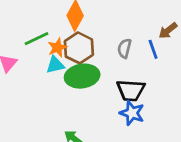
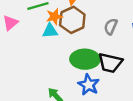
green ellipse: (82, 76) -> (85, 59), moved
blue star: (132, 113) -> (89, 85), moved

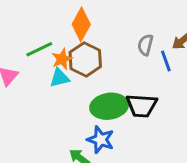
gray semicircle: (111, 27) -> (145, 45), moved
blue star: (89, 85) -> (101, 140), moved

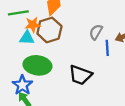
green ellipse: (109, 106) -> (37, 65), moved
blue star: (101, 140) -> (22, 85), moved

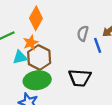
orange star: (33, 25) -> (31, 43), moved
brown hexagon: (49, 30) -> (39, 57), moved

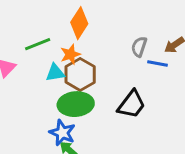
blue line: (98, 45) -> (158, 63), turned -64
black trapezoid: (80, 78) -> (132, 104), turned -60

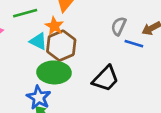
orange star: (70, 54) -> (54, 26), turned -30
cyan triangle: (55, 73) -> (38, 41), turned 30

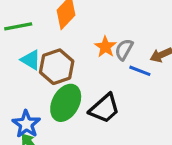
orange star: (54, 26) -> (105, 47), moved
green ellipse: (54, 72) -> (66, 103), moved, turned -68

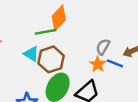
green line: (18, 26) -> (46, 32), moved
orange star: (105, 47) -> (98, 64), moved

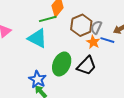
cyan triangle: (31, 54) -> (37, 38), size x1.5
brown hexagon: (51, 59) -> (81, 25), moved

